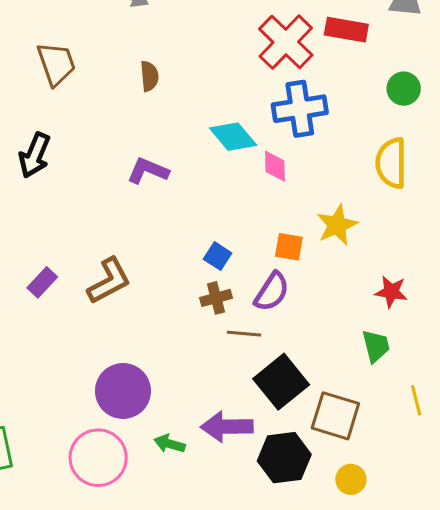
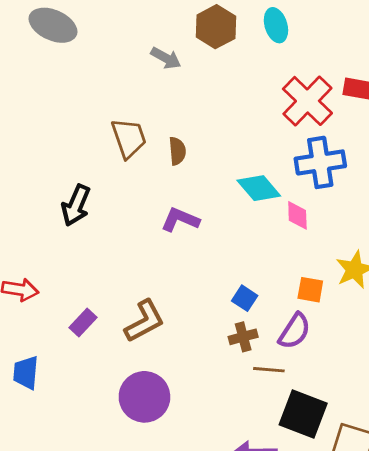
brown trapezoid: (56, 64) -> (129, 138), moved
brown semicircle: (149, 76) -> (177, 151), moved
black square: (281, 382) -> (303, 414), turned -30
purple circle: (123, 391) -> (144, 397), moved

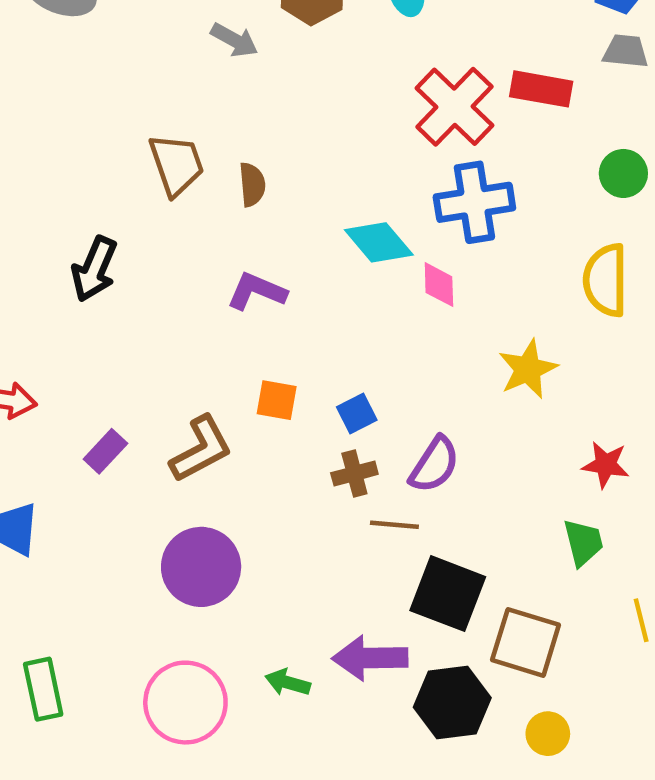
orange square: (310, 290) -> (277, 400), moved
blue square: (245, 298) -> (357, 414), turned 30

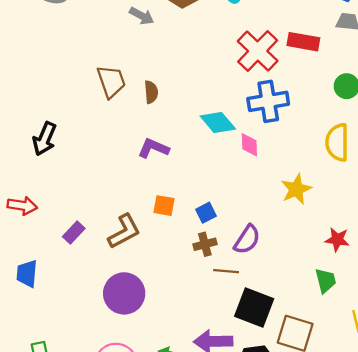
black arrow: (94, 269) -> (44, 139), moved

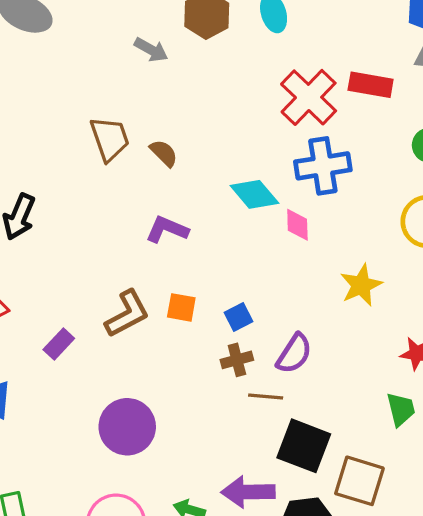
brown semicircle: (151, 92) -> (164, 153), turned -40
brown L-shape: (124, 231) -> (127, 314), moved

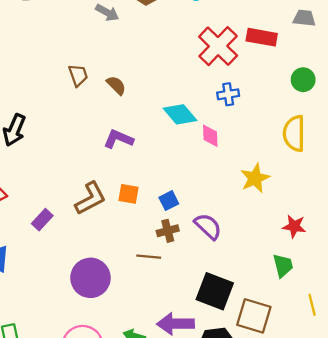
brown trapezoid: (110, 139) -> (78, 75), size x0.7
blue cross: (323, 166) -> (228, 94), size x0.6
purple semicircle: (294, 354) -> (208, 226), turned -80
brown line: (266, 397) -> (149, 257), moved

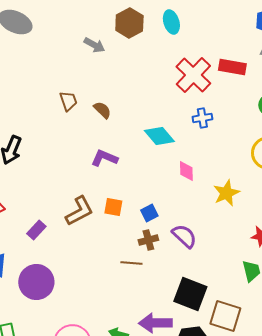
pink diamond: (210, 136) -> (186, 171), moved
purple circle: (90, 278) -> (36, 282), moved

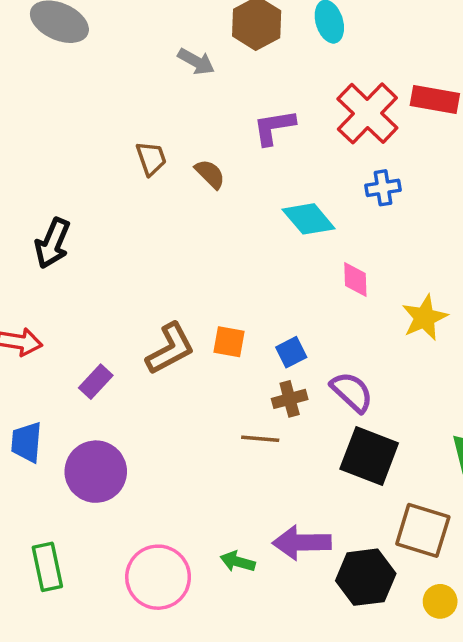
purple L-shape: (104, 158) -> (274, 127), moved, turned -32
black square: (190, 294) -> (369, 456), moved

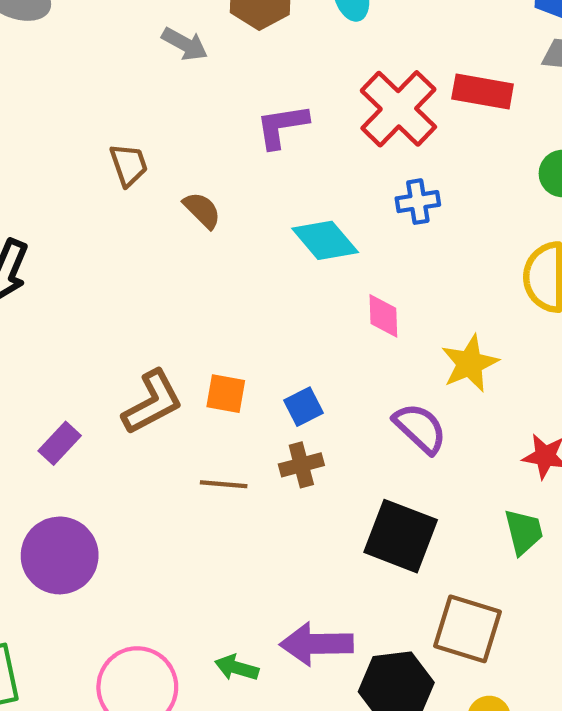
brown semicircle: (210, 174) -> (202, 210), moved
purple semicircle: (352, 392) -> (420, 428), moved
brown line: (260, 439) -> (224, 484), moved

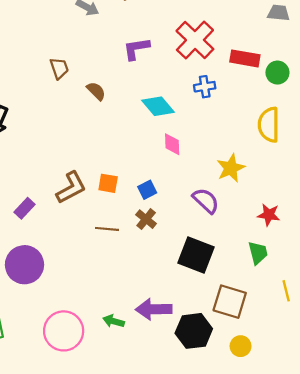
red rectangle: (483, 91) -> (245, 58), moved
pink diamond: (383, 316) -> (172, 144), moved
brown cross: (301, 465) -> (146, 219), turned -36

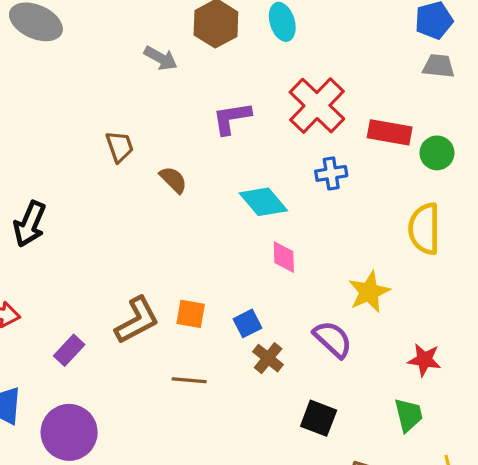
brown cross: (146, 219) -> (268, 358), moved
black square: (196, 255) -> (319, 418), size x0.7

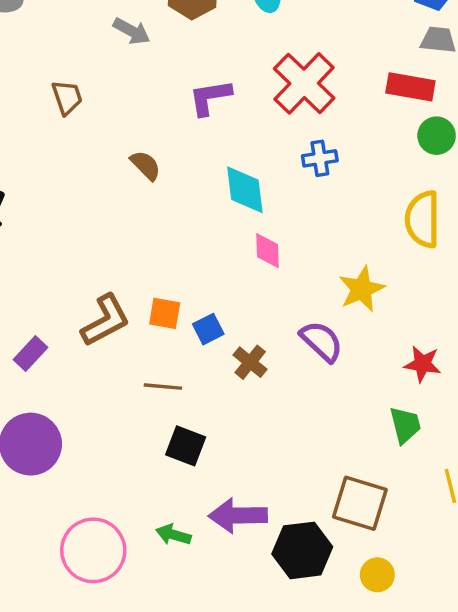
red rectangle: (390, 132) -> (410, 87), moved
brown trapezoid: (120, 147) -> (67, 97), moved
cyan diamond: (263, 202) -> (245, 190), turned 33
blue square: (248, 323) -> (208, 329), moved
black square: (319, 418) -> (186, 446), moved

